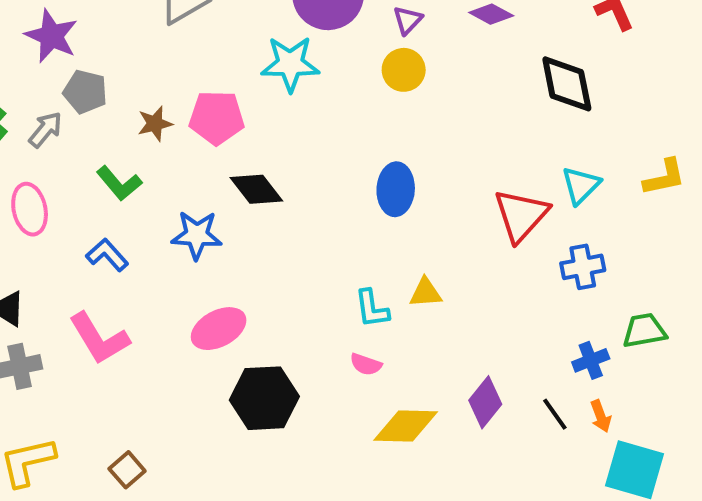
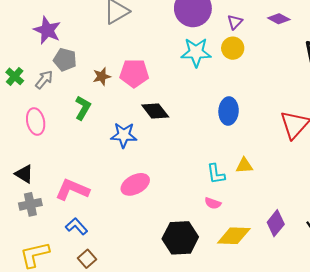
cyan star: (290, 64) -> (196, 52), moved
green L-shape: (119, 183) -> (83, 108), turned -110
blue L-shape: (107, 255) -> (77, 226), moved
pink L-shape: (99, 338) -> (72, 190), turned 144
black hexagon: (264, 398) -> (180, 238), moved

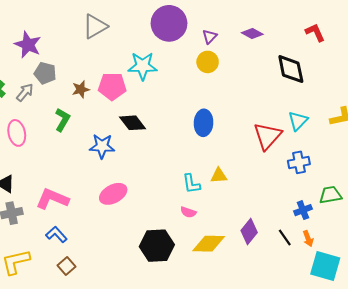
cyan star: (196, 52) -> (143, 66), moved

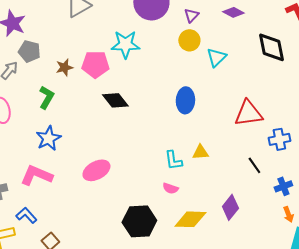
cyan triangle: (298, 121) -> (216, 57), moved
red triangle: (267, 136) -> (248, 113), turned 40
blue star: (102, 146) -> (48, 138), moved, turned -30
blue L-shape: (56, 234) -> (26, 215), moved
black line: (285, 238) -> (254, 165), moved

